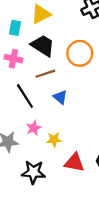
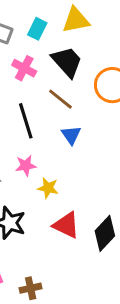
brown line: (45, 74) -> (60, 99), turned 42

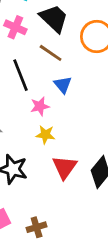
pink star: (26, 166) -> (40, 106), moved
red triangle: (66, 225) -> (65, 167), turned 44

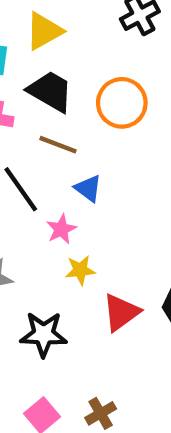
red triangle: (65, 167) -> (121, 312), turned 32

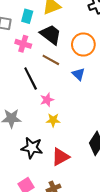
blue triangle: (88, 188) -> (78, 74), moved
red triangle: (121, 312) -> (61, 157), moved

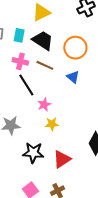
cyan rectangle: (27, 16) -> (19, 35), moved
pink cross: (23, 44) -> (20, 61), moved

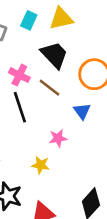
cyan rectangle: (19, 35) -> (29, 20), moved
pink star: (44, 105) -> (58, 138), moved

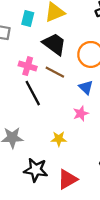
pink star: (58, 138) -> (81, 113), moved

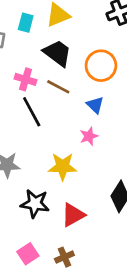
yellow star: (59, 139) -> (63, 167), size x1.5

